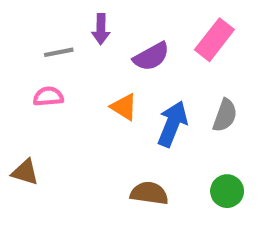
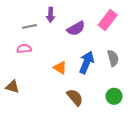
orange triangle: (124, 107) -> (60, 68), moved
gray semicircle: (225, 115) -> (113, 58), turned -35
brown semicircle: (149, 193) -> (75, 97), turned 42

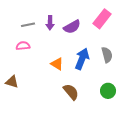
purple arrow: (51, 15) -> (50, 23), moved

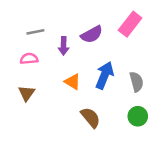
purple arrow: (50, 23) -> (64, 46), moved
gray semicircle: (107, 55) -> (136, 82), moved
brown triangle: (12, 82) -> (27, 93), moved, turned 48

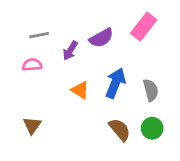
purple arrow: (64, 46) -> (70, 51), turned 30
brown triangle: (27, 93) -> (32, 125), moved
brown semicircle: (90, 118) -> (120, 130), moved

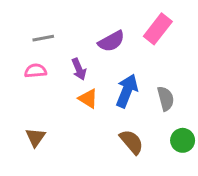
purple arrow: (70, 51) -> (79, 69), moved, turned -54
green circle: (152, 128) -> (183, 140), moved

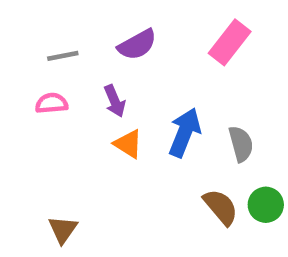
purple semicircle: (111, 41) -> (137, 45), moved
brown triangle: (36, 137) -> (63, 230), moved
brown semicircle: (132, 142) -> (221, 207), moved

